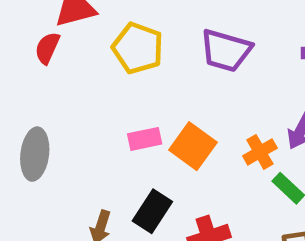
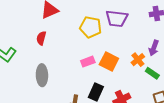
red semicircle: (47, 48) -> (41, 38), moved
yellow pentagon: (138, 48) -> (90, 27), moved

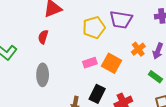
yellow pentagon: (90, 27) -> (94, 27), turned -30
orange cross: (138, 60) -> (138, 49), moved

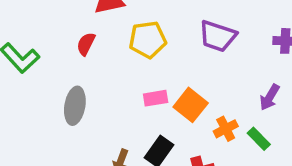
yellow pentagon: (94, 27) -> (148, 40), moved
orange cross: (138, 49) -> (226, 129), moved

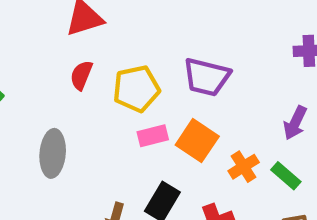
purple trapezoid: (218, 36) -> (207, 77), moved
yellow pentagon: (148, 40) -> (136, 89), moved
red semicircle: (86, 44) -> (81, 75), moved

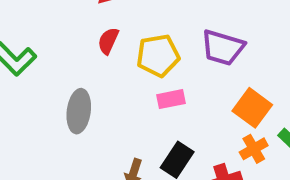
orange square: (197, 141) -> (252, 108), moved
orange cross: (244, 167) -> (254, 149), moved

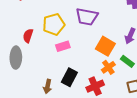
red semicircle: (108, 41) -> (28, 36), moved

